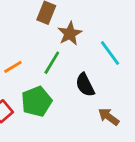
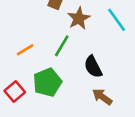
cyan line: (110, 53) -> (117, 20), moved
brown arrow: (109, 117) -> (102, 97), moved

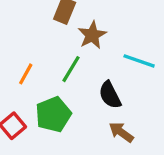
cyan line: (117, 20) -> (139, 61), moved, turned -35
orange line: (25, 50) -> (26, 74), turned -30

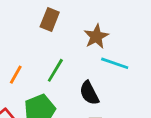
brown star: (92, 35) -> (96, 36), moved

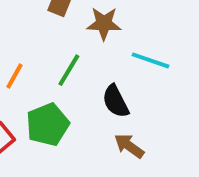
brown star: (96, 36) -> (104, 24), moved, turned 30

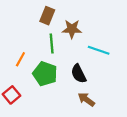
green line: (69, 70) -> (52, 44), moved, turned -36
green pentagon: (48, 125) -> (45, 74), moved, turned -30

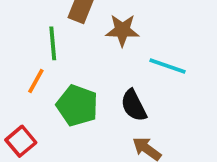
green line: (52, 44) -> (53, 43), moved

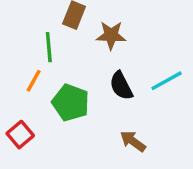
cyan line: (168, 66) -> (167, 81), moved, turned -48
black semicircle: (134, 105) -> (121, 86), moved

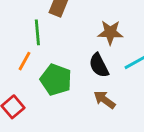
brown star: (111, 35) -> (110, 32), moved
brown arrow: (133, 141) -> (105, 100), moved

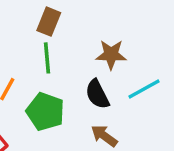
green line: (37, 32) -> (47, 58), moved

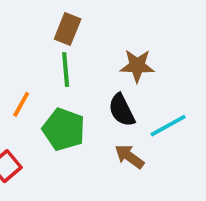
cyan line: (144, 89) -> (168, 126), moved

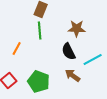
green pentagon: (64, 129) -> (39, 82), moved

